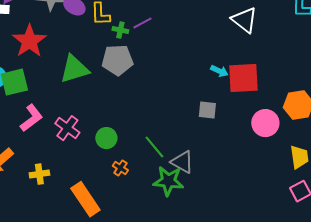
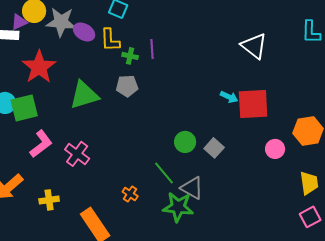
purple line: (142, 23) -> (152, 49), turned -66
gray pentagon: (117, 60) -> (127, 86), size x0.7
gray square: (207, 110) -> (214, 148), moved, turned 36
pink circle: (265, 123) -> (275, 149), size x0.7
green circle: (106, 138) -> (185, 142), moved

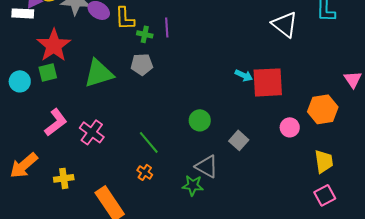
white triangle: (254, 46) -> (285, 24), moved
green square: (24, 108) -> (48, 72), moved, size x0.7
gray square: (214, 148) -> (239, 140), moved
green line: (164, 173) -> (149, 142), moved
green star: (178, 207) -> (193, 185), size x0.7

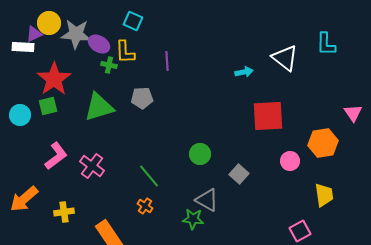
green cross: (145, 34) -> (109, 65), moved
cyan arrow: (244, 75) -> (244, 72), moved, turned -36
pink square: (325, 195) -> (300, 231), moved

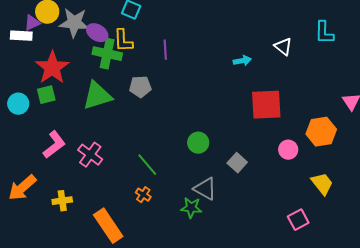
white triangle: (285, 58) -> (283, 47), size x0.7
green cross: (109, 65) -> (107, 54), size x1.8
yellow trapezoid: (324, 195) -> (322, 184), turned -30

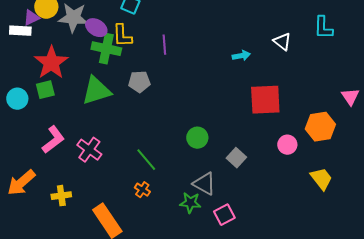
pink square: (298, 220) -> (224, 215), moved

